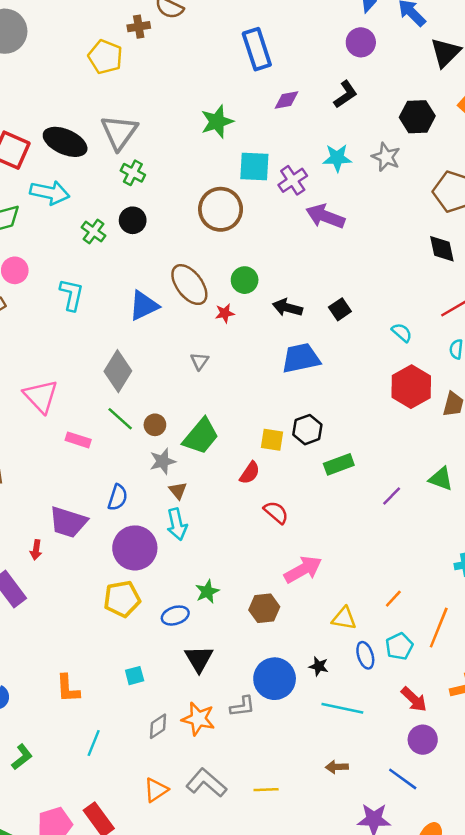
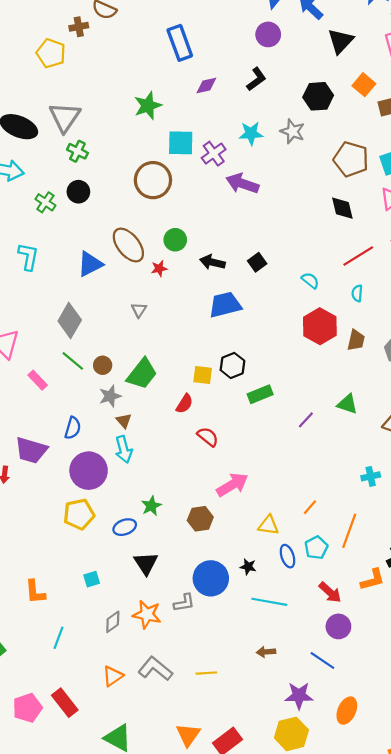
pink rectangle: (78, 440) -> (38, 380), turned 30

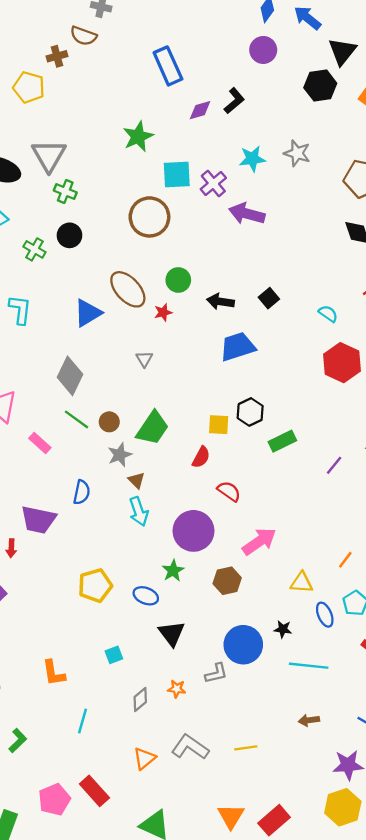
black L-shape: (256, 79) -> (234, 101), moved
black hexagon: (318, 96) -> (320, 85), moved
purple circle: (89, 471) -> (193, 531), moved
blue ellipse: (125, 527) -> (146, 596), turned 45
orange star: (147, 614) -> (177, 689), size x0.6

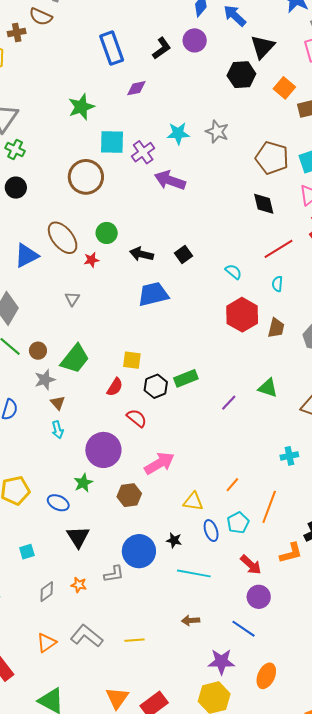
black L-shape: (234, 101) -> (162, 48), moved
black hexagon: (250, 412) -> (156, 386), moved
cyan arrow: (139, 512) -> (58, 430), size x0.7

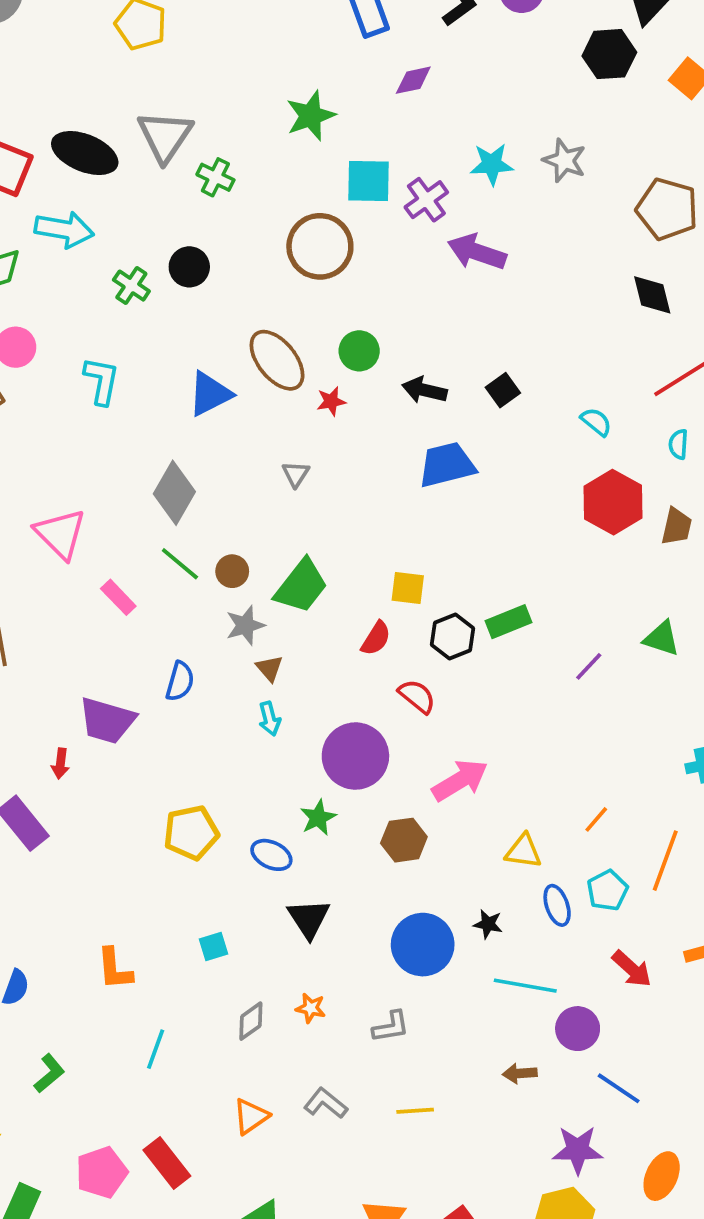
green cross: (15, 150) -> (215, 177), moved
gray L-shape: (114, 574) -> (391, 1027), moved
purple circle: (259, 597) -> (578, 1029), moved
gray L-shape: (86, 636) -> (326, 1103), size x0.7

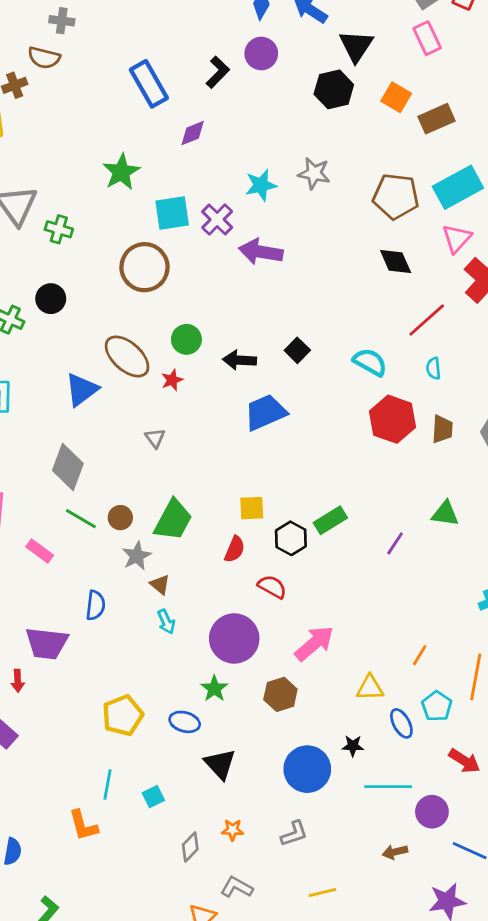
cyan semicircle: (596, 422) -> (370, 362), size x1.4
cyan line: (156, 1049) -> (107, 784), moved
gray L-shape: (326, 1103) -> (237, 887), moved

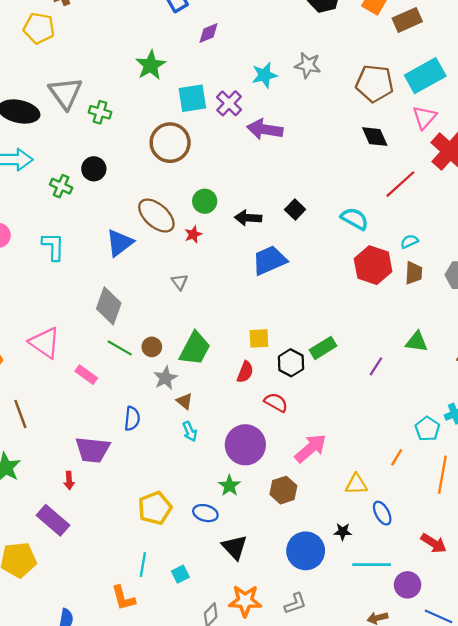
cyan semicircle: (433, 368) -> (409, 241), moved, turned 72
cyan pentagon: (437, 706) -> (427, 429), moved
orange star: (233, 830) -> (245, 601), size x1.8

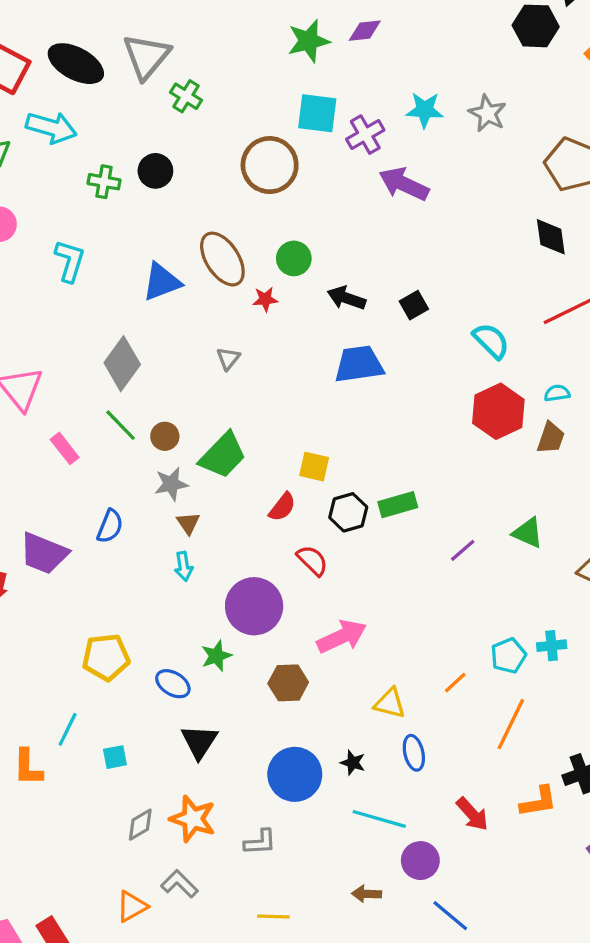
green star: (151, 65) -> (309, 41), moved
green cross: (61, 186) -> (104, 182), turned -30

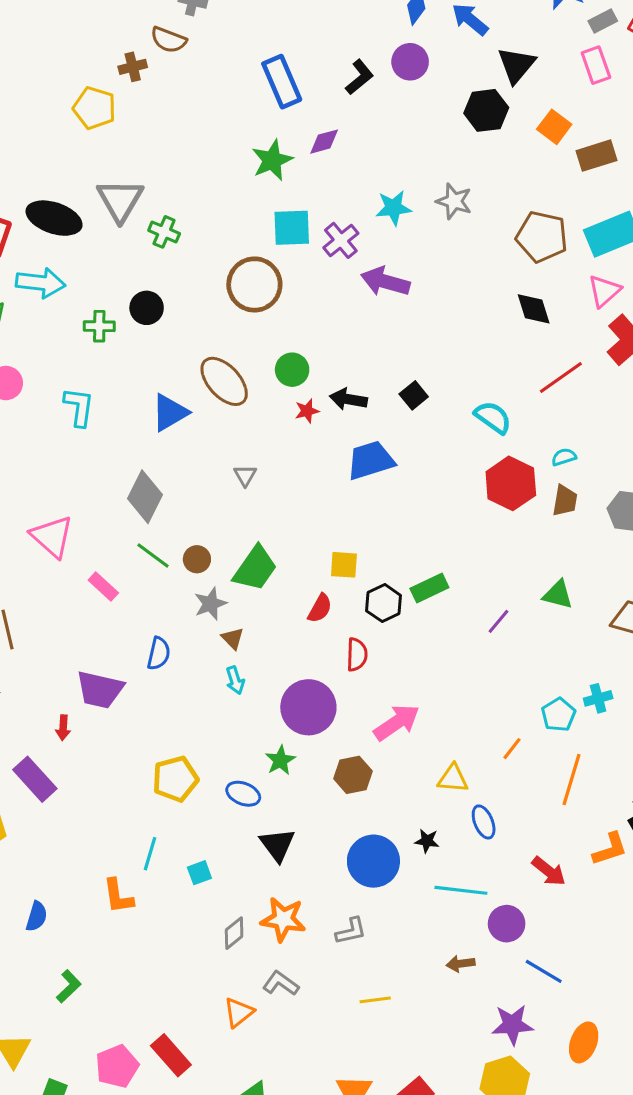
red star: (265, 299) -> (307, 411), moved
red semicircle: (312, 560) -> (357, 655), turned 56

